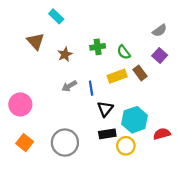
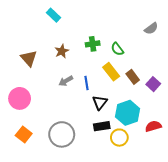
brown triangle: (36, 41) -> (29, 58), moved
purple square: (160, 55) -> (153, 84), moved
brown rectangle: (140, 73) -> (133, 77), moved
yellow rectangle: (117, 76) -> (111, 72), turned 72

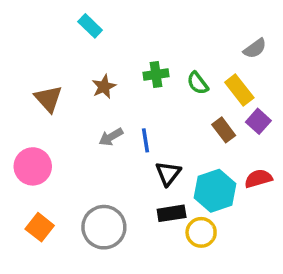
yellow rectangle: (111, 72) -> (239, 90), moved
purple square: (153, 84) -> (258, 121), moved
red semicircle: (153, 126) -> (258, 179), moved

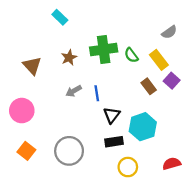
green cross: (156, 74) -> (104, 49), size x1.6
red semicircle: (258, 179) -> (172, 164), moved
yellow circle: (201, 232) -> (128, 167), moved

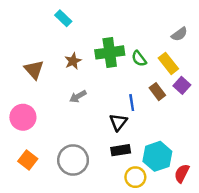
blue line: (97, 93) -> (132, 103), moved
cyan hexagon: (143, 127) -> (157, 156), moved
red semicircle: (172, 164) -> (182, 173), turned -48

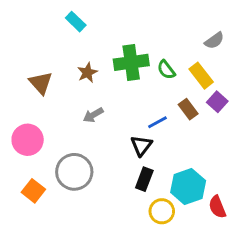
blue line: (132, 103) -> (157, 122), turned 70
black rectangle: (121, 150) -> (144, 179), turned -60
gray circle: (73, 160) -> (74, 172), moved
red semicircle: (182, 173) -> (217, 207), turned -48

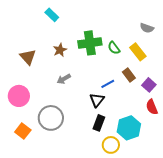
gray semicircle: (214, 41) -> (147, 28), turned 56
purple square: (217, 102) -> (149, 85), moved
red semicircle: (217, 207) -> (152, 107), moved

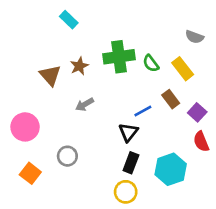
brown triangle: (28, 57) -> (50, 75), moved
gray circle: (51, 118) -> (67, 156), size x0.6
yellow circle: (111, 145) -> (126, 192), moved

